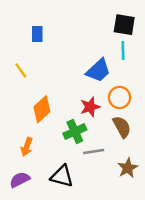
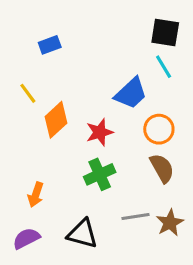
blue rectangle: (37, 34) -> (50, 45), turned 70
cyan line: (123, 50) -> (164, 67), turned -30
red star: (90, 107) -> (100, 132), moved
orange diamond: (42, 109) -> (56, 120), moved
gray line: (94, 152) -> (136, 217), moved

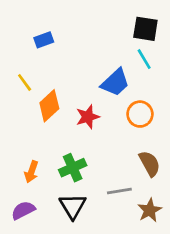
brown semicircle: (162, 168) -> (150, 164), moved
green cross: (100, 174) -> (73, 168), moved
brown star: (170, 223) -> (150, 210), moved
black triangle: (82, 234) -> (73, 206), turned 44

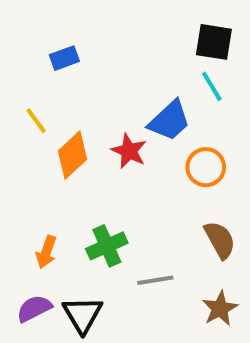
red star: (88, 117) -> (129, 151), moved, turned -30
gray line: (119, 191) -> (155, 280), moved
black triangle: (73, 206) -> (83, 315), moved

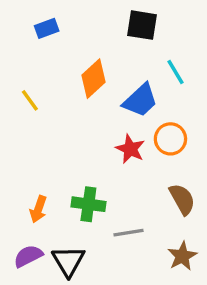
black square: (214, 42) -> (142, 25), moved
blue rectangle: (64, 58) -> (47, 28), moved
red star: (129, 151) -> (130, 149), moved
orange diamond: (72, 155) -> (93, 79), moved
green cross: (107, 246) -> (88, 204), turned 32

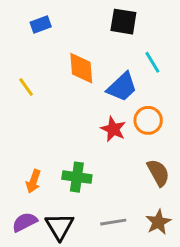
orange diamond: (93, 79) -> (81, 68), turned -52
gray line: (129, 233) -> (113, 222), moved

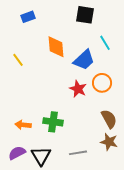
orange arrow: (33, 181) -> (23, 125), turned 77
brown star: (158, 222) -> (109, 142), moved, turned -30

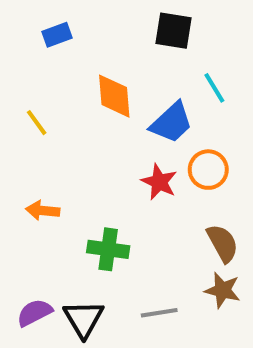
orange arrow: (23, 125) -> (43, 210), moved

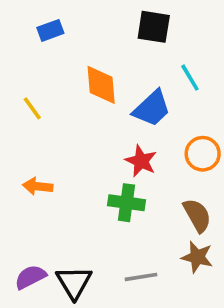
orange circle: (208, 170) -> (203, 154), moved
green cross: (108, 249) -> (126, 203), moved

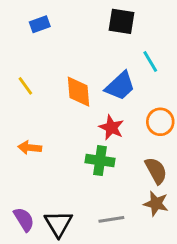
orange diamond: (101, 85) -> (78, 92), moved
purple semicircle: (30, 277) -> (24, 219), turned 85

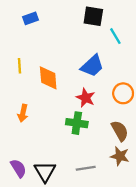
cyan line: (150, 62) -> (115, 36), moved
yellow line: (25, 86) -> (20, 66), turned 32
orange diamond: (78, 92) -> (48, 78), moved
orange arrow: (30, 148) -> (23, 113), turned -84

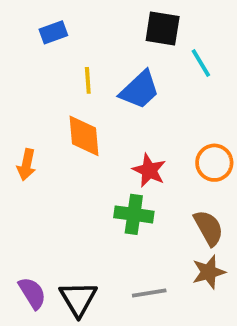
yellow line: (20, 66) -> (88, 80), moved
blue trapezoid: (92, 66) -> (140, 90), moved
orange arrow: (23, 113) -> (26, 165), moved
brown star: (120, 156) -> (209, 272), turned -30

